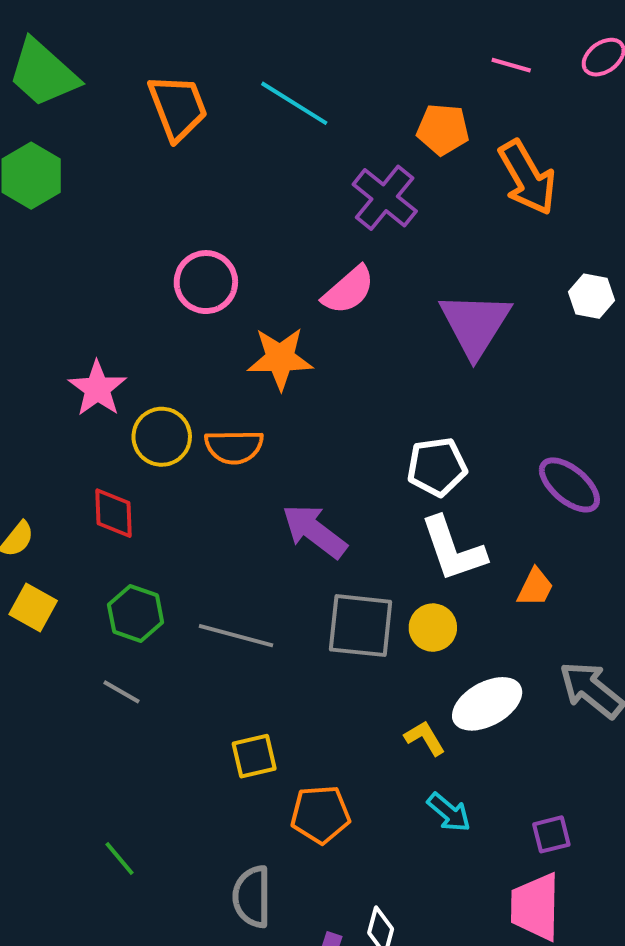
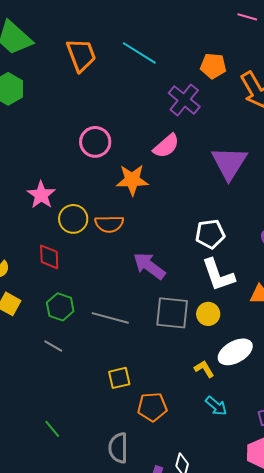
pink line: (511, 65) -> (247, 17), moved

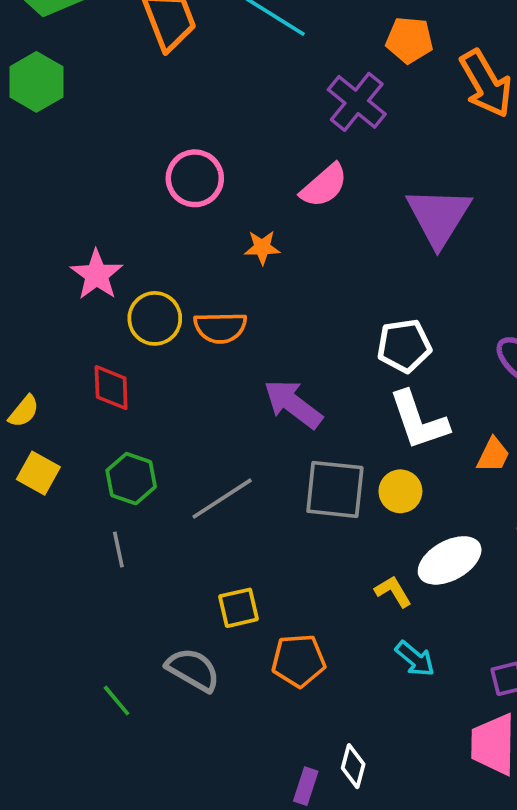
orange star: (132, 180) -> (262, 247), size x0.6
gray line: (110, 318) -> (222, 499), turned -48
gray line: (53, 346) -> (118, 550), turned 48
gray semicircle: (118, 448) -> (193, 670), moved, turned 120

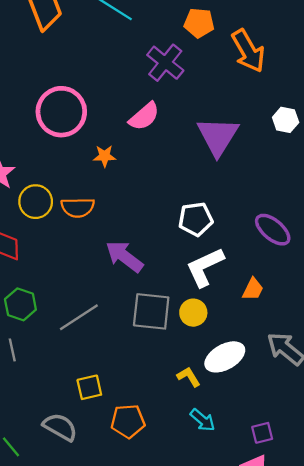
pink circle: (195, 178) -> (61, 112), size x1.4
white L-shape: (419, 420) -> (205, 267), turned 84

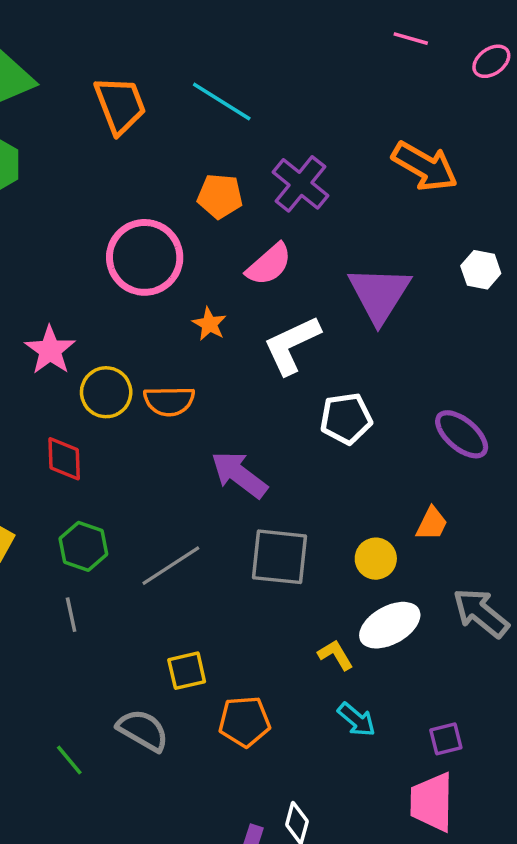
orange pentagon: (199, 23) -> (220, 196), moved
orange arrow: (248, 51) -> (425, 166), turned -30
orange star: (105, 156) -> (209, 324), turned 30
white L-shape: (205, 267) -> (292, 345), moved
yellow circle: (193, 313) -> (376, 559), moved

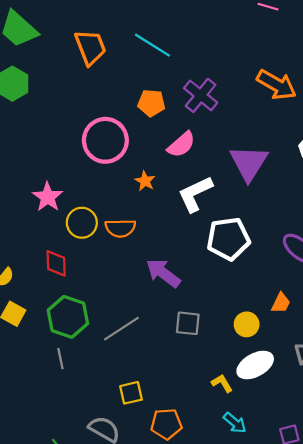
white pentagon: (346, 419) -> (228, 239), size x1.4
green hexagon: (83, 546) -> (68, 317), size x1.4
gray square: (279, 557) -> (188, 323), size x0.7

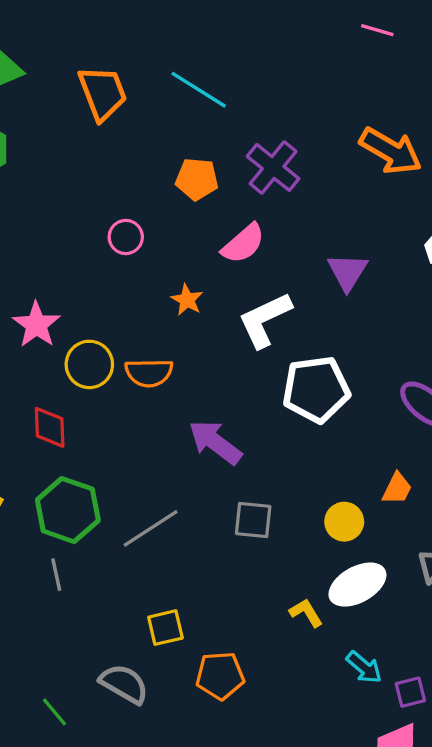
pink circle: (105, 140) -> (126, 237), size x0.5
purple triangle: (249, 163) -> (348, 272), size x0.7
cyan arrow: (235, 423) -> (364, 667), moved

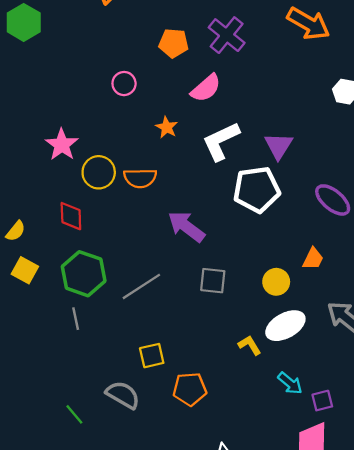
purple triangle: (348, 272) -> (278, 146), moved

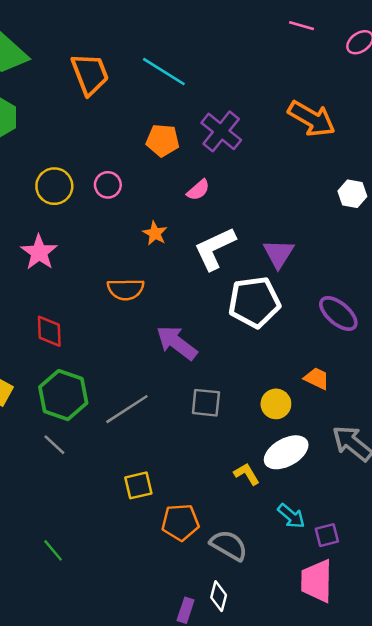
pink semicircle: (206, 88) -> (198, 190), size x0.7
yellow circle: (99, 172) -> (54, 186), moved
orange trapezoid: (313, 259) -> (317, 378), turned -90
gray line: (76, 319) -> (54, 445), turned -35
gray semicircle: (123, 395) -> (229, 545), moved

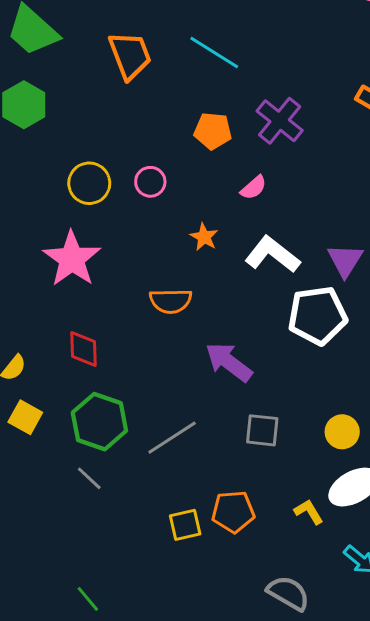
white L-shape: (215, 249) -> (272, 254), turned 63
pink star: (39, 252) -> (72, 259), size x1.4
orange pentagon: (180, 522) -> (233, 512), moved

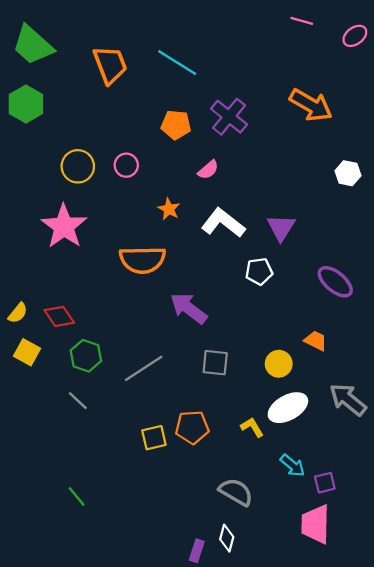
orange semicircle: (171, 301) -> (142, 260), size x1.4
white pentagon: (317, 316) -> (259, 271), size x0.6
red diamond: (83, 349) -> (59, 316), moved, turned -32
green hexagon: (99, 422) -> (86, 356), size x0.7

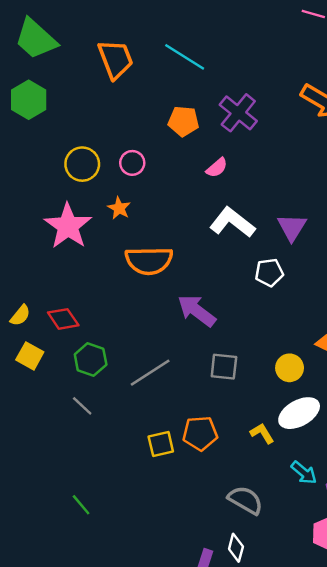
orange star: (169, 209) -> (119, 208), moved

